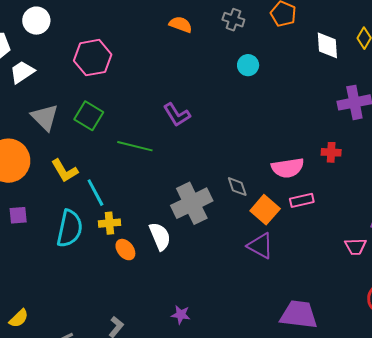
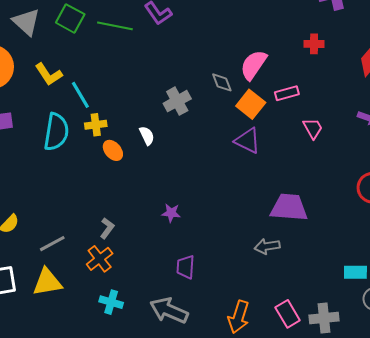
green line: (135, 146) -> (115, 26), moved
pink semicircle: (288, 168) -> (253, 65), moved, turned 136
gray cross: (192, 203) -> (177, 101), size x0.7
white semicircle: (160, 236) -> (147, 136), size x0.7
pink trapezoid: (355, 247) -> (313, 128), moved, turned -115

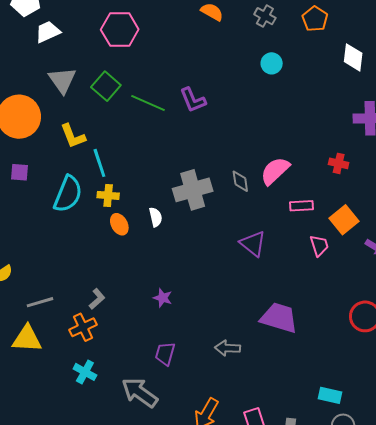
gray cross: (177, 101) -> (193, 190), size x1.4
orange square: (251, 104) -> (344, 220), moved
gray arrow: (267, 246) -> (227, 348), moved

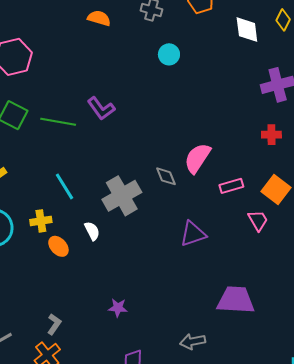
cyan line: (99, 163) -> (65, 186), moved
red cross: (339, 163) -> (271, 135), moved
purple triangle: (253, 244) -> (193, 234), turned -44

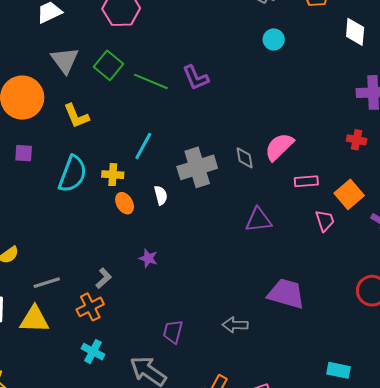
cyan line: (65, 186) -> (143, 146), turned 48
purple star: (118, 308) -> (148, 258), moved

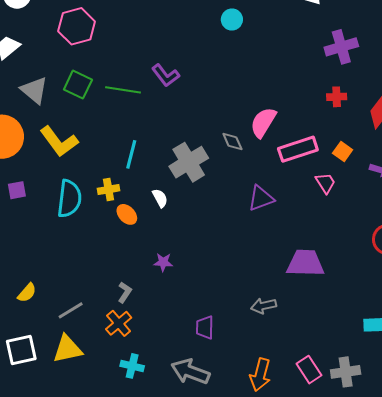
yellow L-shape: (76, 116) -> (59, 141), size x1.4
pink rectangle: (306, 181) -> (298, 149), size x1.6
orange square: (349, 194) -> (343, 152), size x0.7

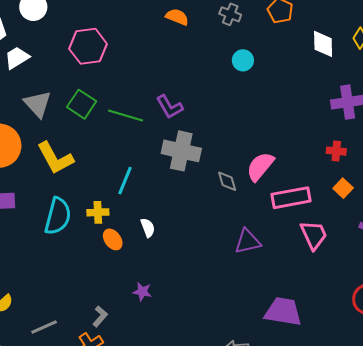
orange square: (343, 152) -> (343, 188), moved
gray cross: (189, 162) -> (181, 151), moved, turned 36
pink trapezoid: (325, 183) -> (314, 235), size x1.4

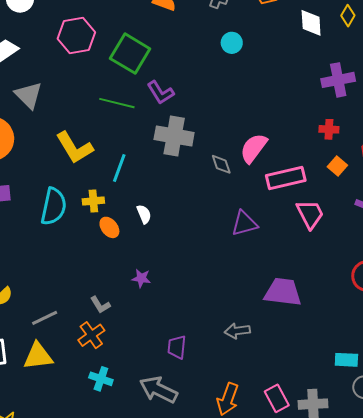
green square: (82, 104) -> (130, 54), moved, size x1.4
yellow L-shape: (55, 158) -> (74, 148), moved
gray L-shape: (100, 316) -> (100, 305), turned 110

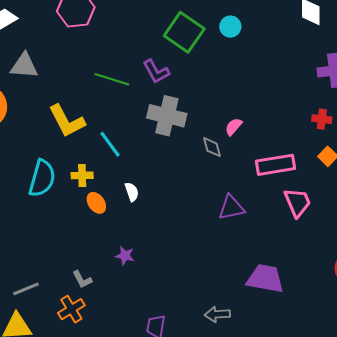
green square: (130, 54) -> (184, 32), moved
gray triangle: (29, 95) -> (24, 66), turned -44
pink semicircle: (254, 148) -> (234, 127), moved, size x0.6
cyan line: (119, 168) -> (110, 144), turned -60

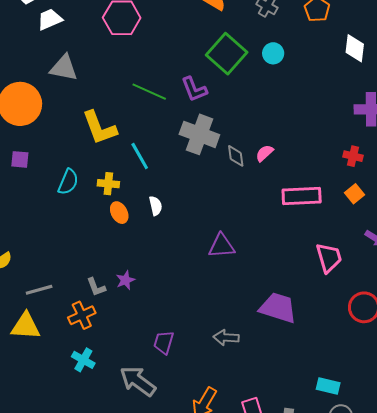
gray diamond: (212, 147) -> (236, 156), moved
cyan semicircle: (42, 178) -> (68, 182), size x0.7
pink trapezoid: (297, 202) -> (329, 258), moved
purple triangle: (231, 208) -> (221, 246), moved
purple star: (125, 256) -> (125, 280), moved, turned 30

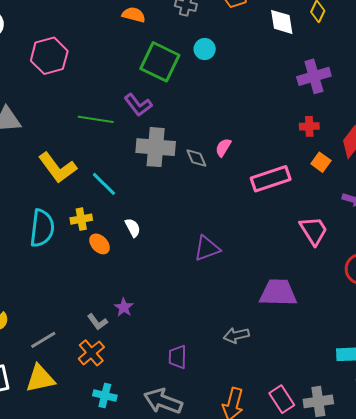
cyan semicircle: (68, 182) -> (42, 228), size x1.4

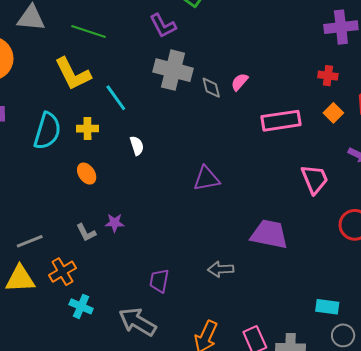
green line: (96, 119) -> (89, 32), moved
orange ellipse: (100, 244) -> (87, 174), moved
purple star: (124, 307) -> (115, 223), turned 30
orange cross: (91, 353) -> (62, 272), moved

